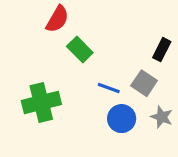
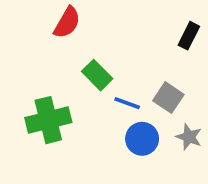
green rectangle: (80, 50) -> (97, 75), moved
black rectangle: (162, 50) -> (189, 36), moved

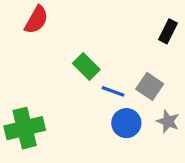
red semicircle: (67, 23) -> (36, 20), moved
green cross: (48, 120) -> (25, 128), moved

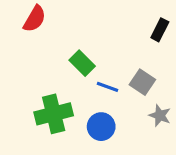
blue circle: (126, 123) -> (101, 127), moved
green cross: (25, 128) -> (54, 114), moved

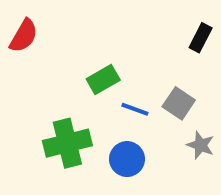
red semicircle: (35, 19) -> (24, 36), moved
green rectangle: (82, 63) -> (103, 80), turned -75

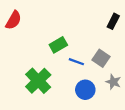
green cross: (67, 143) -> (38, 81), turned -30
blue circle: (127, 159) -> (85, 90), moved

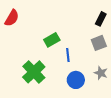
gray square: (101, 58) -> (99, 43), moved, turned 35
blue line: (76, 62) -> (68, 55), turned 64

